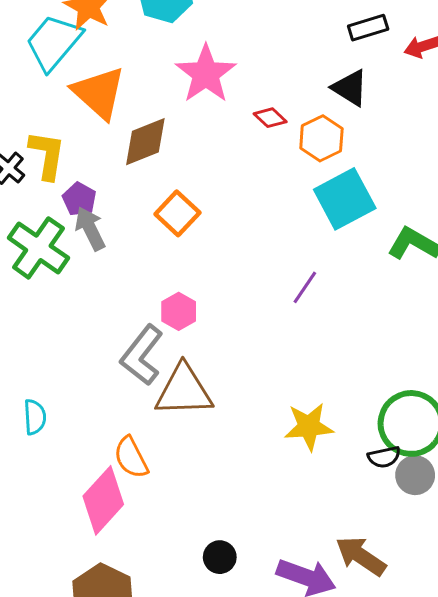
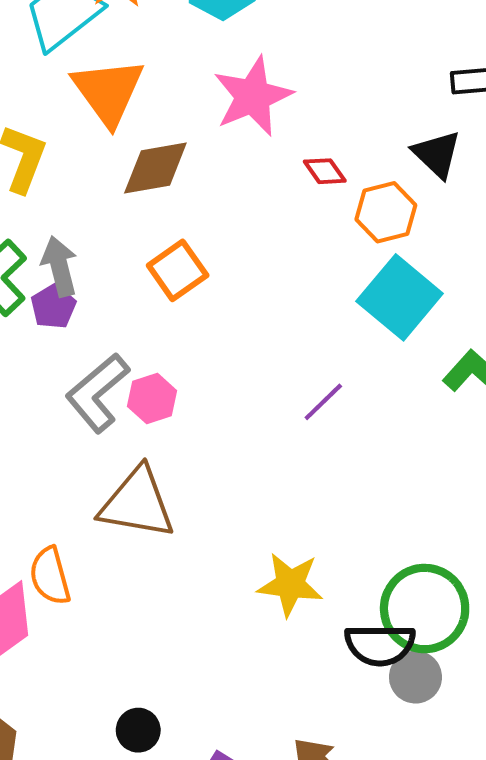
purple pentagon: (79, 199) -> (53, 307), moved
cyan square: (345, 199) -> (400, 297), turned -34
gray L-shape: (142, 355) -> (97, 393), moved
black semicircle: (384, 457) -> (380, 645), size x1.6

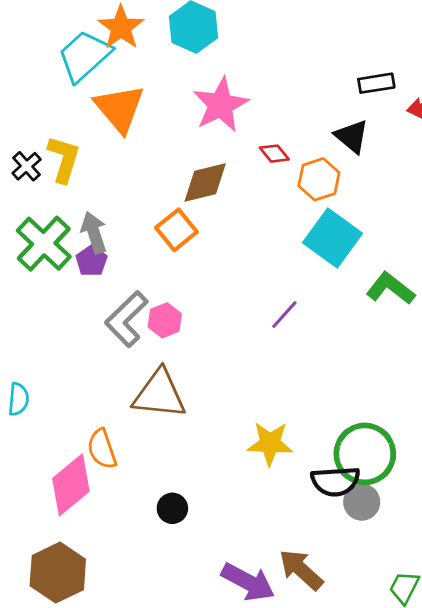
brown diamond: (155, 168) -> (205, 182), moved
black circle: (138, 730) -> (172, 508), moved

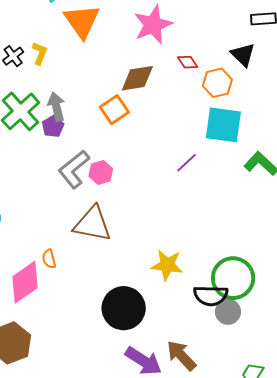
yellow L-shape: (64, 159) -> (40, 53), size x0.7
cyan square: (333, 238) -> (223, 125), turned -33
purple line: (284, 315) -> (187, 163), moved
orange semicircle: (102, 449) -> (49, 259), size x0.7
black circle: (172, 508) -> (124, 308), moved, size x2.0

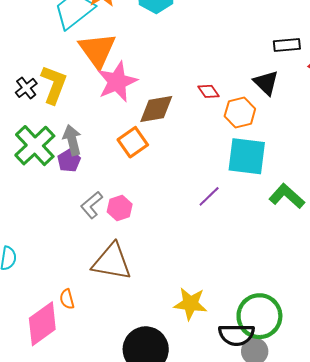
pink star: (153, 25) -> (117, 82), moved
yellow L-shape: (40, 53) -> (54, 85), size x1.6
gray L-shape: (74, 169) -> (92, 205), size x0.7

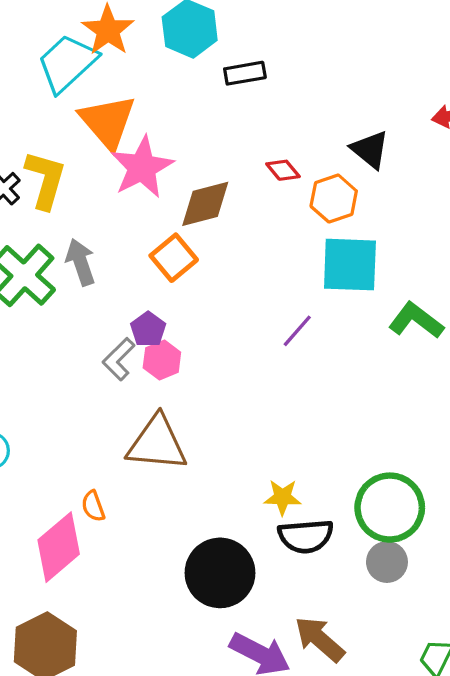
black rectangle: (287, 45) -> (245, 73), moved
purple pentagon: (69, 161) -> (148, 329), moved
yellow star: (190, 304) -> (283, 497), size x0.7
black semicircle: (236, 335) -> (306, 536), moved

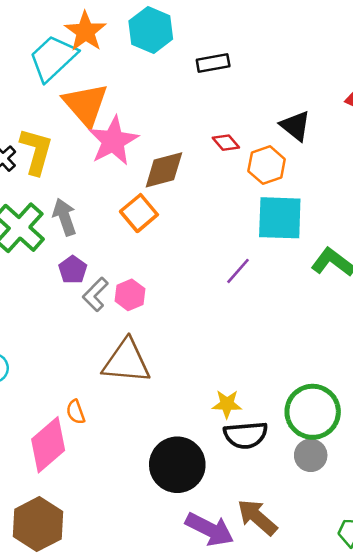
black rectangle: (245, 73) -> (213, 63), moved
purple pentagon: (148, 329) -> (73, 270), moved

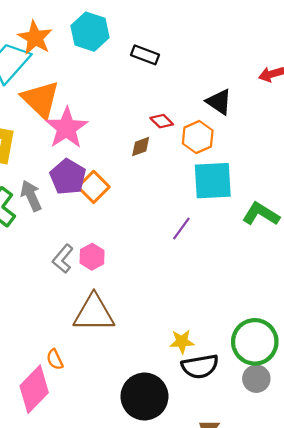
black rectangle: (213, 63) -> (145, 55), turned 36
brown diamond: (164, 170) -> (141, 147), moved, size x0.6
purple pentagon: (73, 270) -> (68, 177), moved, size x1.5

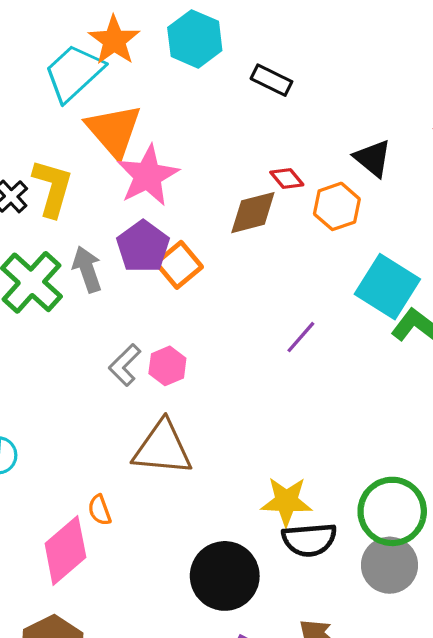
brown diamond: (141, 147) -> (253, 213), size x1.6
cyan square: (213, 181) -> (387, 287), moved, turned 30
yellow star: (182, 342) -> (286, 501), size x1.4
gray circle: (256, 379) -> (389, 565), size x1.4

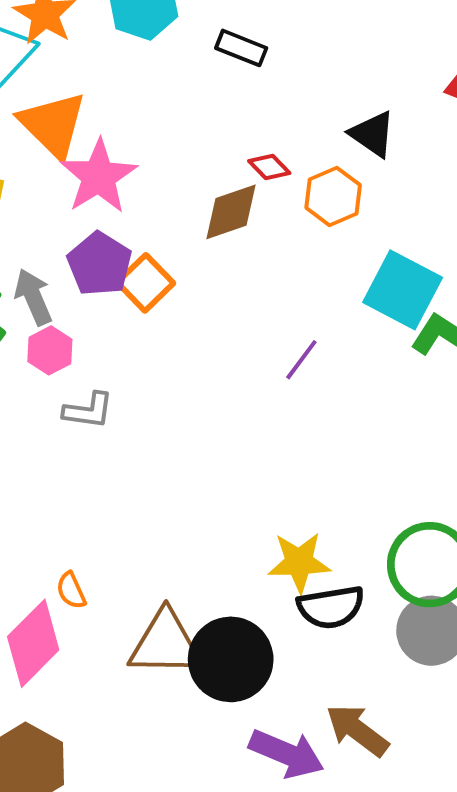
gray L-shape: (125, 365) -> (88, 411), turned -123
pink hexagon: (167, 366) -> (50, 350), moved
brown triangle: (163, 448) -> (166, 644), moved

